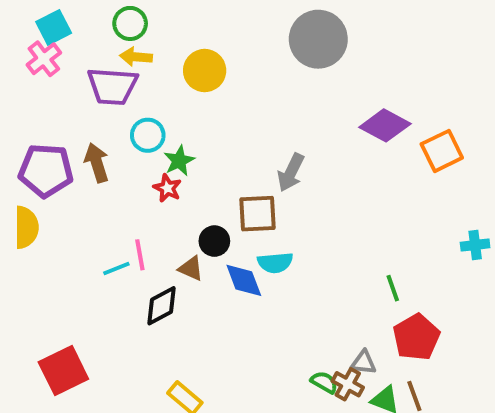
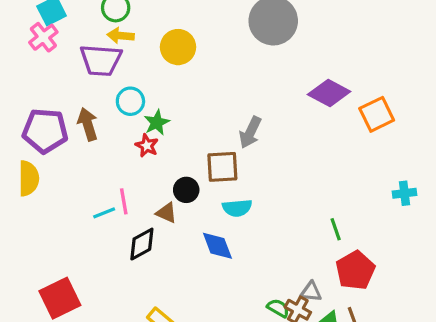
blue diamond: (244, 280) -> (217, 246), moved

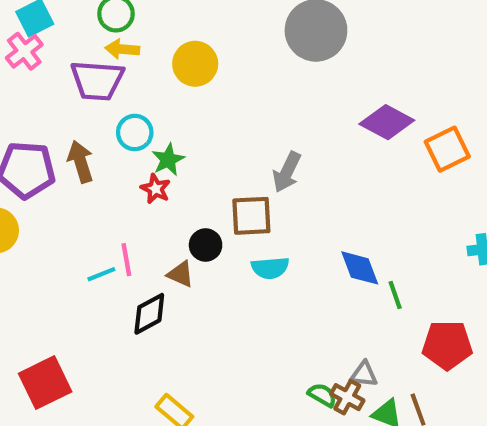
blue diamond: (217, 246) -> (360, 268), moved
red pentagon: (355, 270) -> (447, 345), moved, turned 30

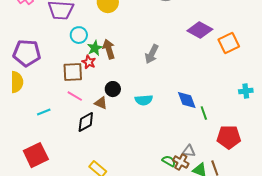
brown arrow: (81, 162) -> (109, 49), moved
brown square: (251, 216) -> (73, 72), moved
pink line: (126, 260) -> (75, 96), turned -49
cyan line: (101, 274) -> (44, 112), moved

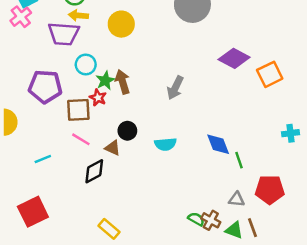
purple pentagon: (27, 53) -> (45, 87), moved
gray triangle: (189, 151) -> (237, 199), moved

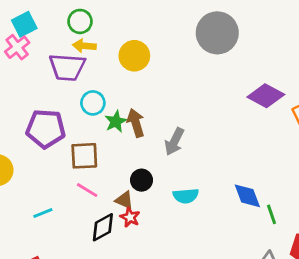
gray arrow: (175, 88) -> (174, 142), moved
red star: (98, 98) -> (130, 217), moved

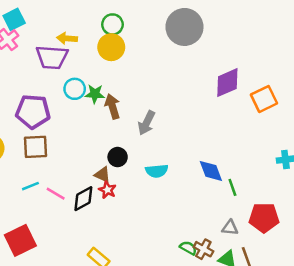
green circle: (80, 21) -> (112, 24), moved
purple diamond: (266, 96) -> (227, 83), turned -52
green star: (116, 121) -> (95, 94), moved, turned 30
brown square: (84, 156) -> (35, 147), moved
pink line: (87, 190) -> (56, 194), moved

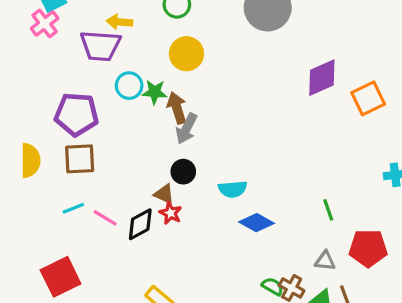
yellow circle: (111, 47) -> (186, 54), moved
gray arrow: (147, 123) -> (186, 129), moved
blue diamond: (211, 171) -> (257, 223), moved, turned -40

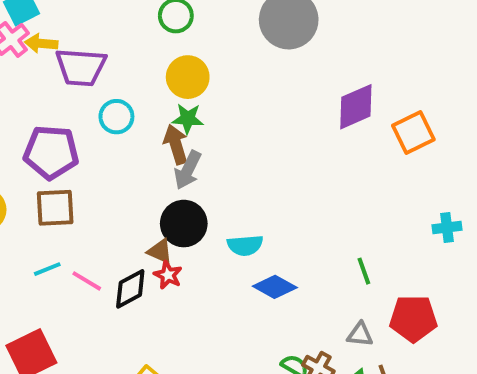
yellow arrow: (120, 22) -> (41, 43), moved
green star: (155, 92) -> (188, 119), moved
black circle: (183, 172) -> (184, 224), size x1.5

